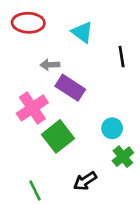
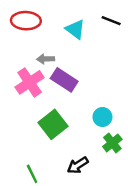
black line: (122, 57) -> (111, 21), moved, turned -60
pink cross: (32, 108) -> (30, 82), moved

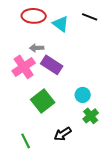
red ellipse: (26, 21) -> (34, 16), moved

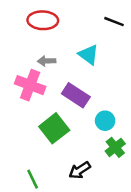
cyan triangle: (61, 24) -> (89, 55), moved
purple rectangle: (52, 65) -> (76, 95), moved
pink cross: (24, 67) -> (30, 85), turned -35

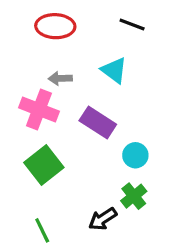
black line: (114, 22) -> (132, 25), moved
green square: (54, 128) -> (44, 165), moved
green cross: (115, 147) -> (134, 196), moved

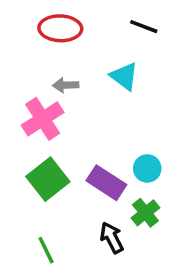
pink cross: (39, 109) -> (43, 119), turned 36
purple rectangle: (98, 123) -> (106, 183), moved
black arrow: (103, 219) -> (112, 238), turned 96

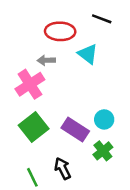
red ellipse: (60, 28) -> (60, 31), moved
black arrow: (112, 238) -> (63, 169), moved

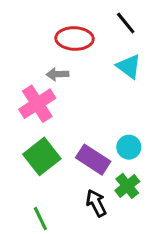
black line: (102, 19) -> (126, 23), turned 30
cyan triangle: (88, 54) -> (129, 66), moved
black arrow: (63, 169) -> (96, 203), moved

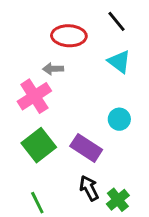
cyan circle: (129, 147) -> (119, 119), moved
green cross: (127, 186) -> (118, 200), moved

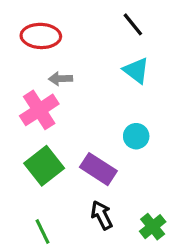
red ellipse: (69, 36) -> (41, 36), moved
green cross: (118, 200) -> (153, 227), moved

